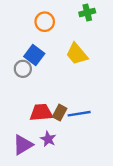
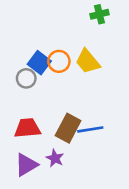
orange circle: (45, 22) -> (59, 61), moved
red trapezoid: (41, 113) -> (27, 128), moved
brown rectangle: (60, 113) -> (68, 128), size x1.5

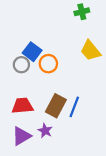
orange circle: (59, 61) -> (48, 64), moved
yellow trapezoid: (88, 61) -> (90, 51), moved
blue line: (90, 129) -> (74, 107), turned -60

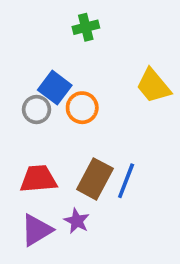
green cross: (82, 12) -> (86, 27), moved

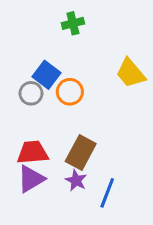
blue line: (126, 181) -> (107, 193), moved
purple star: (77, 221) -> (76, 180), moved
purple triangle: (37, 230) -> (31, 179), moved

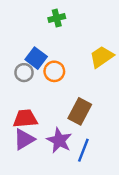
yellow trapezoid: (131, 73) -> (102, 57), turned 95
brown rectangle: (81, 152) -> (80, 111), moved
purple star: (76, 180) -> (59, 140), size x1.5

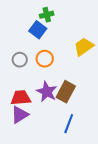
blue square: (36, 58) -> (38, 30), moved
purple star: (59, 140) -> (47, 92), moved

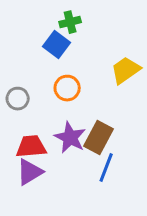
gray circle: (20, 60) -> (18, 99), moved
blue line: (69, 124) -> (106, 168), moved

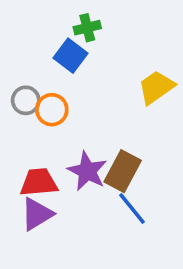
orange circle: (67, 88) -> (52, 110), moved
gray circle: (18, 99) -> (26, 100), moved
blue line: (106, 168) -> (132, 208), turned -60

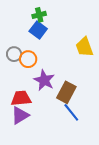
green cross: (87, 28) -> (39, 15), moved
yellow trapezoid: (156, 87) -> (84, 47), turned -75
purple star: (87, 171) -> (44, 80), moved

